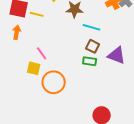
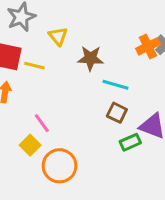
green rectangle: (90, 61) -> (130, 142), moved, turned -32
yellow square: (34, 68) -> (30, 145), turned 32

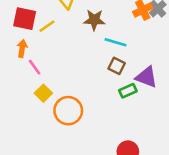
yellow line: (34, 66) -> (47, 26), turned -49
pink line: (42, 123) -> (35, 67), moved

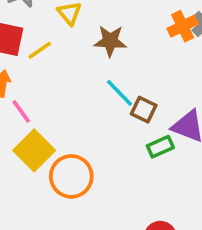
cyan line: (115, 42) -> (119, 93), moved, turned 30
yellow square: (43, 93) -> (34, 150), size x1.5

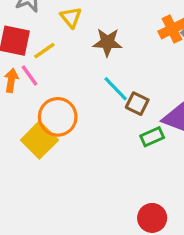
pink line: (21, 111) -> (29, 75), moved
orange circle: (71, 176) -> (58, 117), moved

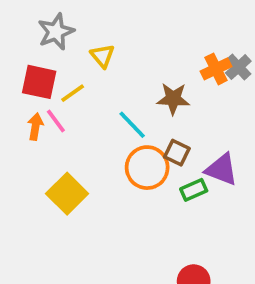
brown star: (107, 42) -> (173, 99), moved
cyan line: (116, 89) -> (132, 125), moved
orange circle: (58, 117) -> (147, 168), moved

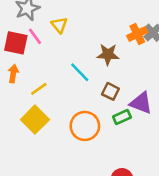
yellow line: (73, 93) -> (39, 89), moved
pink line: (56, 121) -> (35, 36), moved
orange circle: (147, 168) -> (85, 126), moved

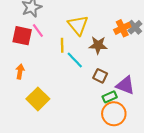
yellow triangle: (59, 25) -> (78, 25), moved, size x1.5
orange arrow: (13, 74) -> (20, 72), moved
yellow line: (39, 89) -> (62, 45), moved, turned -56
orange circle: (85, 126) -> (114, 114), moved

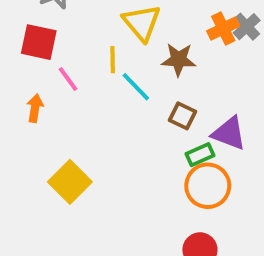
pink line: (38, 30) -> (68, 79), moved
yellow square: (38, 99) -> (70, 182), moved

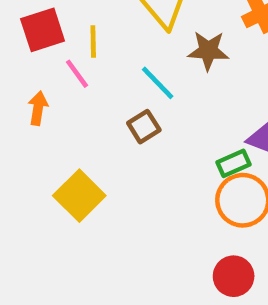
red square: (39, 42) -> (43, 30), turned -30
yellow line: (113, 60) -> (93, 41), moved
brown square: (182, 116) -> (144, 127), moved, turned 32

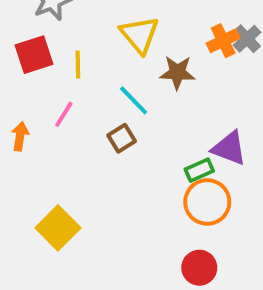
pink line: (77, 74) -> (64, 114), moved, turned 68
orange arrow: (38, 108) -> (20, 136), moved
yellow square: (79, 196) -> (58, 228), moved

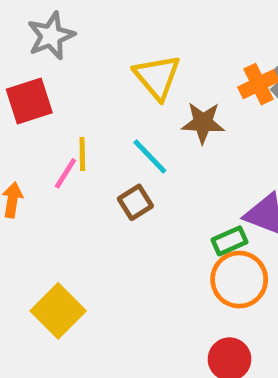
yellow line: (78, 65) -> (82, 154), moved

